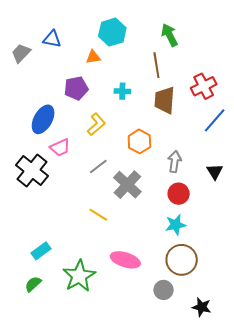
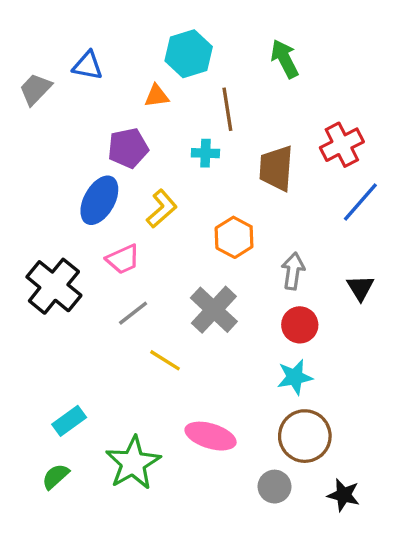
brown line: (156, 65) -> (227, 109), moved
blue ellipse: (43, 119) -> (99, 200), moved
pink trapezoid: (60, 147) -> (123, 259), moved
gray line: (98, 167) -> (133, 313), moved
black star: (202, 307) -> (344, 495), moved

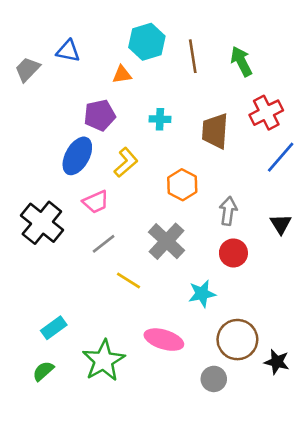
green arrow: (285, 59) -> (241, 61), moved
brown line: (227, 109) -> (193, 56), moved
cyan star: (295, 377) -> (202, 294), moved
black star: (344, 495) -> (277, 362), moved

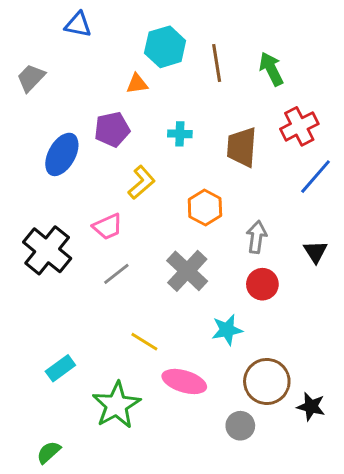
blue triangle: (68, 51) -> (78, 25), moved
blue ellipse: (77, 156) -> (62, 154), moved
yellow line: (128, 281) -> (144, 342), moved
green semicircle: (43, 371) -> (49, 452), moved

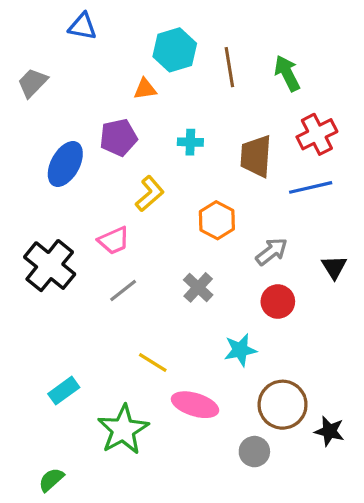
blue line: (315, 177) -> (311, 187), moved, turned 36
gray arrow: (257, 237) -> (272, 252), turned 44
gray cross: (187, 271) -> (198, 287), size x0.7

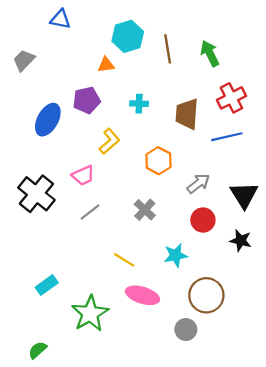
black triangle: (334, 267) -> (244, 195), size x1.5
yellow line: (153, 362) -> (124, 260), moved
black star: (329, 431) -> (241, 241), moved

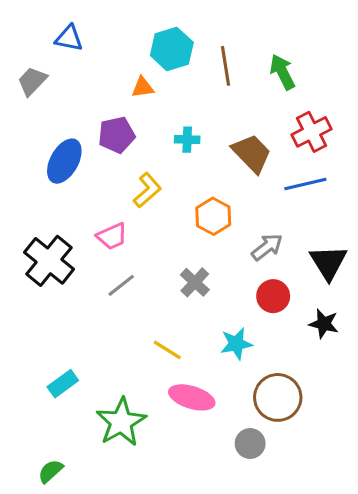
blue triangle: (60, 19) -> (69, 38), moved
brown trapezoid: (187, 114) -> (252, 153), turned 132

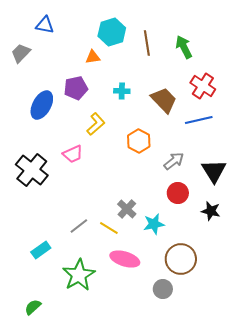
red cross: (312, 132) -> (203, 86), turned -30
gray cross: (195, 282) -> (127, 209), moved
gray line: (121, 285) -> (79, 226), moved

